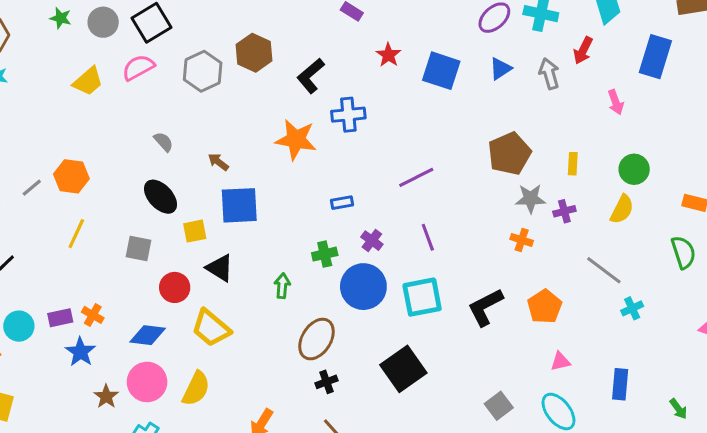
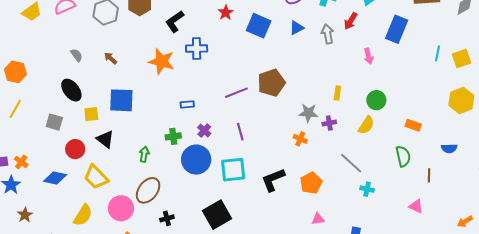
brown pentagon: (509, 154) -> (271, 83), moved
brown arrow: (218, 162) -> (111, 58), moved
cyan cross: (632, 308) -> (367, 189), turned 32
brown ellipse: (317, 339) -> (148, 190), moved
pink circle: (147, 382) -> (121, 208), moved

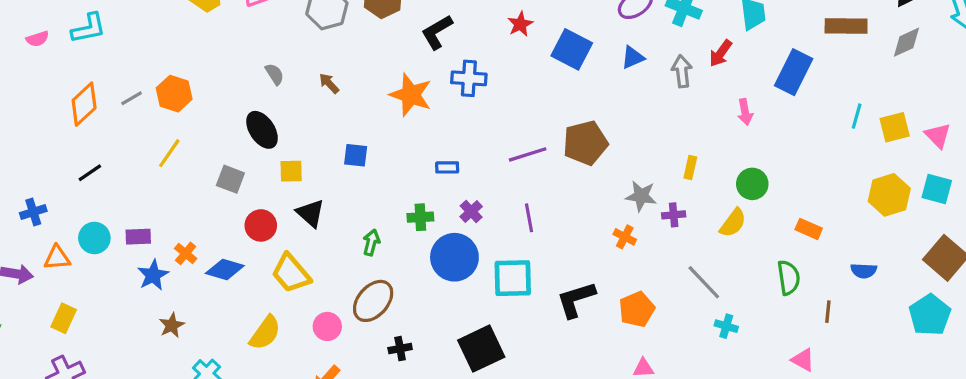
blue square: (121, 100) -> (356, 155), moved, size x0.6
orange cross: (21, 162) -> (186, 253), moved
pink circle: (121, 208) -> (327, 326), size x0.7

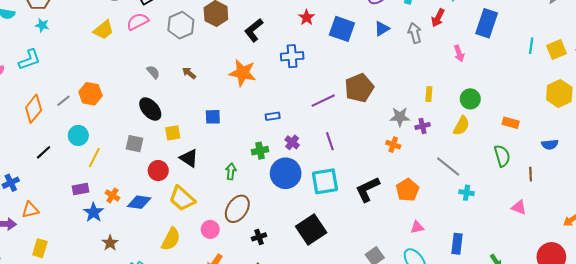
blue cross: (469, 78) -> (292, 56), moved
yellow line: (169, 153) -> (94, 158), moved
cyan circle: (94, 238) -> (78, 135), moved

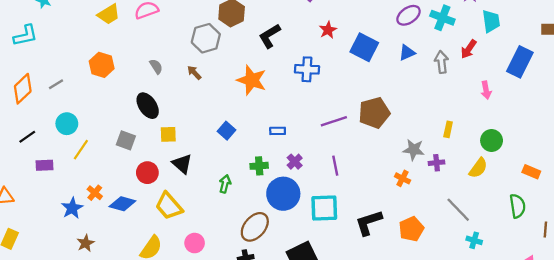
gray hexagon: (181, 25) -> (206, 38), moved
orange hexagon: (90, 94) -> (102, 65), moved
blue square: (213, 117) -> (226, 131), moved, turned 35
purple rectangle: (81, 189) -> (45, 165), moved
brown ellipse: (237, 209) -> (255, 227), moved

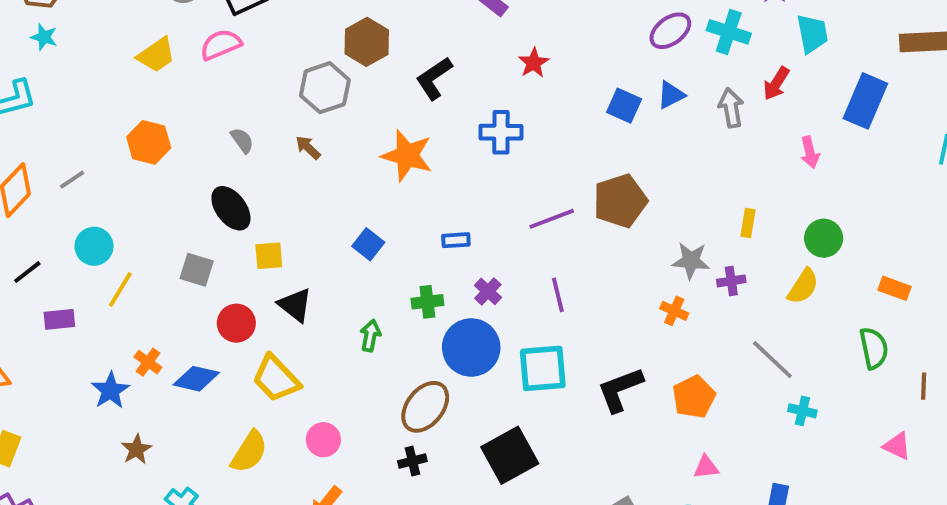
blue square: (364, 47) -> (624, 106), moved, size x0.7

